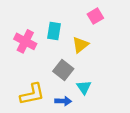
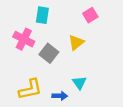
cyan rectangle: (54, 31) -> (42, 15), moved
gray square: (63, 70) -> (49, 53), moved

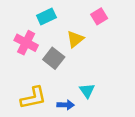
cyan rectangle: (42, 15) -> (46, 16), turned 56
yellow triangle: (76, 42) -> (75, 39), moved

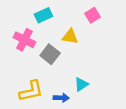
yellow triangle: (75, 39) -> (70, 36), turned 48
cyan triangle: (87, 91) -> (81, 84), turned 32

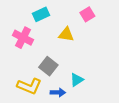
gray square: (50, 54) -> (48, 66), moved
yellow L-shape: (31, 91) -> (29, 86), turned 35

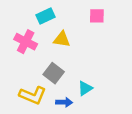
pink square: (87, 14) -> (97, 16), turned 32
yellow triangle: (66, 34) -> (62, 39), moved

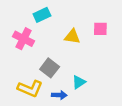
pink square: (97, 16) -> (100, 29), moved
yellow triangle: (62, 39) -> (72, 37), moved

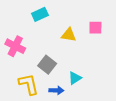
pink cross: (24, 39) -> (15, 46), moved
yellow L-shape: (30, 89) -> (29, 84), turned -125

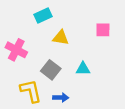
yellow triangle: (69, 35) -> (61, 38), moved
cyan triangle: (75, 78) -> (83, 69), moved, turned 32

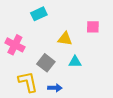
yellow triangle: (61, 38) -> (65, 39), moved

